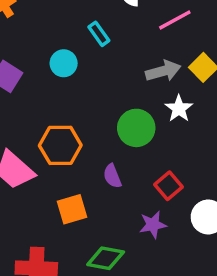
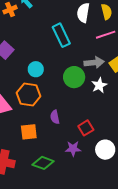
cyan rectangle: (99, 34) -> (61, 35), size x1.6
cyan circle: (64, 63) -> (36, 69), moved
green circle: (136, 128) -> (74, 77), moved

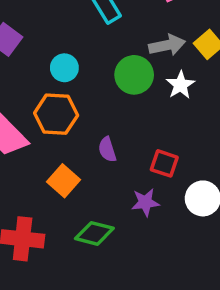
red square: (86, 128) -> (164, 163), turned -35
orange square: (29, 132) -> (63, 181), turned -36

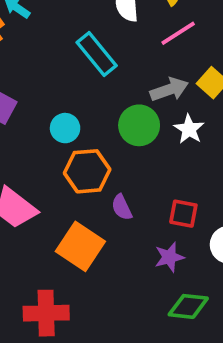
orange hexagon: (56, 114) -> (87, 171), moved
orange square: (63, 181) -> (80, 246), size x1.4
green diamond: (94, 233) -> (188, 306), moved

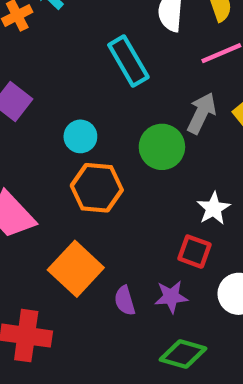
gray arrow: (169, 90) -> (202, 113), turned -54
white star: (189, 129) -> (214, 208), moved
purple semicircle: (122, 207) -> (125, 301), moved

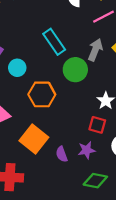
cyan rectangle: (128, 61) -> (54, 42), moved
cyan circle: (80, 136) -> (17, 68), moved

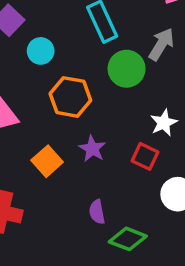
orange square: (34, 139) -> (47, 161), size x0.7
purple star: (87, 150) -> (92, 149), moved, turned 30
purple semicircle: (62, 154) -> (97, 212), moved

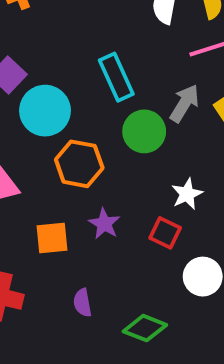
cyan circle: (41, 51) -> (45, 111), size x1.6
orange square: (47, 161) -> (52, 238), turned 36
purple semicircle: (97, 212) -> (82, 303), moved

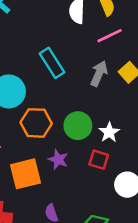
green circle: (144, 131) -> (78, 126), moved
orange square: (52, 238) -> (25, 174), size x1.4

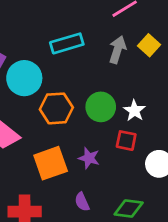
cyan rectangle: (52, 63) -> (67, 43), turned -68
purple star: (58, 160) -> (89, 158), moved

